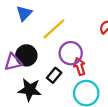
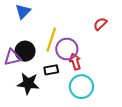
yellow line: (54, 29) -> (51, 40), moved, turned -30
black rectangle: (54, 75) -> (51, 70), turned 40

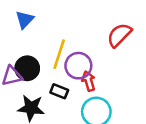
red semicircle: (100, 24) -> (119, 35), size x1.5
black rectangle: (51, 70) -> (59, 91), turned 32

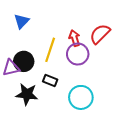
purple circle: (78, 66) -> (78, 54), moved
red arrow: (89, 81) -> (75, 38), moved

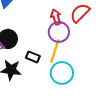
yellow line: (50, 50) -> (55, 51), moved

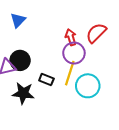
cyan circle: (62, 73) -> (88, 86), moved

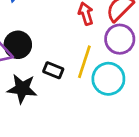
purple circle: (74, 53) -> (120, 39), moved

